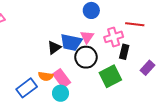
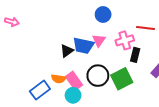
black circle: (86, 57) -> (98, 76), moved

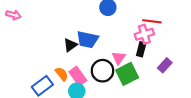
pink triangle: (99, 40) -> (119, 58), moved
pink cross: (125, 40) -> (144, 34), moved
orange semicircle: (59, 79) -> (62, 74), turned -136

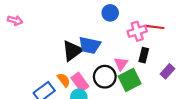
pink cross: (144, 34) -> (137, 31), moved
black triangle: (70, 45) -> (72, 51), size x1.5

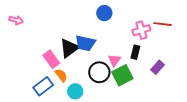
red line: (155, 27) -> (163, 24), moved
pink cross: (137, 31) -> (141, 30), moved
pink rectangle: (80, 82) -> (51, 59), moved

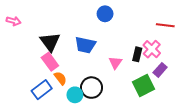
pink cross: (141, 30) -> (152, 49), moved, turned -30
black triangle: (69, 48) -> (50, 42), moved, turned -30
black circle: (99, 72) -> (92, 88), moved
green square: (122, 75) -> (143, 85), moved

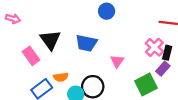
black rectangle: (137, 54) -> (167, 53), moved
pink rectangle: (50, 62) -> (31, 56), moved
orange semicircle: (60, 78) -> (61, 77), turned 120

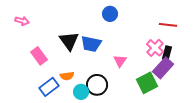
black triangle: (50, 40) -> (69, 41), moved
purple rectangle: (163, 69) -> (163, 68), size x1.5

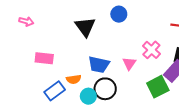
black triangle: (69, 41) -> (85, 27), moved
blue trapezoid: (91, 44) -> (99, 65), moved
pink cross: (155, 48) -> (151, 50), moved
pink rectangle: (39, 56) -> (44, 58), turned -48

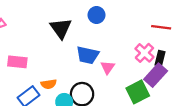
pink cross: (151, 50) -> (144, 53), moved
blue trapezoid: (99, 65) -> (88, 55), moved

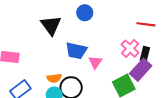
orange semicircle: (49, 84) -> (54, 78), moved

